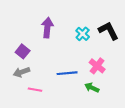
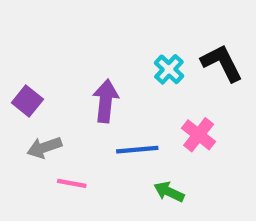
purple arrow: (47, 28) -> (106, 101), moved
purple square: (23, 51) -> (27, 101), moved
green arrow: (92, 88) -> (169, 192), moved

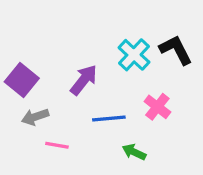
cyan cross: (169, 69) -> (134, 55), size x1.4
purple square: (27, 101) -> (22, 80), size x1.4
purple arrow: (106, 101) -> (84, 80), turned 32

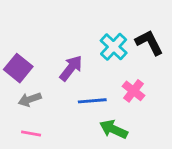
pink line: (57, 145) -> (31, 134), moved
green arrow: (134, 152) -> (114, 129), size x1.4

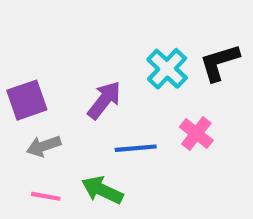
black L-shape: (149, 42) -> (219, 62), turned -80
purple square: (18, 68) -> (27, 100), turned 32
green arrow: (114, 129) -> (102, 190), moved

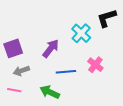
black L-shape: (219, 62) -> (107, 18), moved
pink line: (46, 196) -> (14, 90), moved

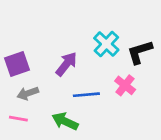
black L-shape: (107, 18) -> (140, 52), moved

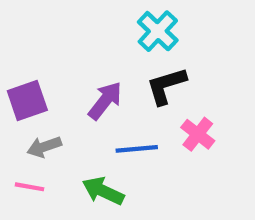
cyan cross: (106, 44) -> (158, 31), moved
black L-shape: (140, 52) -> (166, 86), moved

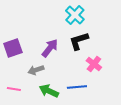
gray arrow: (44, 147) -> (36, 70), moved
blue line: (137, 149) -> (77, 87), moved

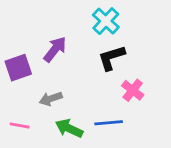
purple arrow: (50, 48) -> (55, 49), moved

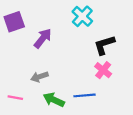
black L-shape: (111, 58) -> (104, 45), moved
purple square: (18, 68) -> (14, 22), moved

